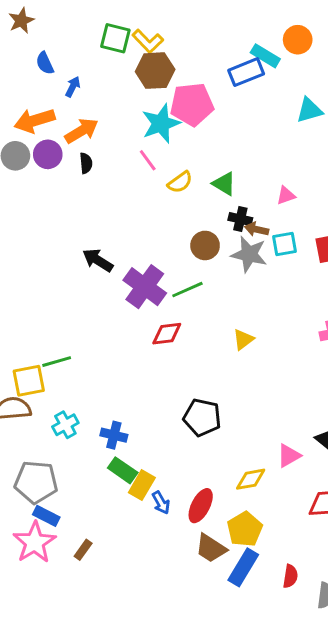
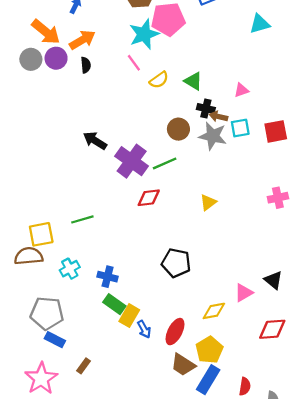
orange arrow: (35, 121) -> (46, 32), turned -124
green line: (57, 362) -> (82, 219), moved
pink star: (35, 542) -> (41, 378), moved

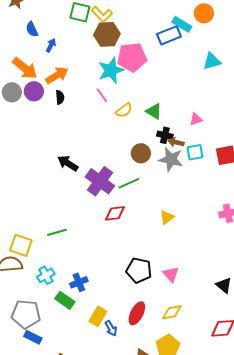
yellow square: (41, 234) -> (21, 245), turned 30
blue cross: (108, 277) -> (79, 282), turned -36
pink triangle: (244, 293) -> (171, 274), moved, turned -42
green rectangle: (114, 304) -> (65, 300), moved
red ellipse: (175, 332) -> (137, 313), moved

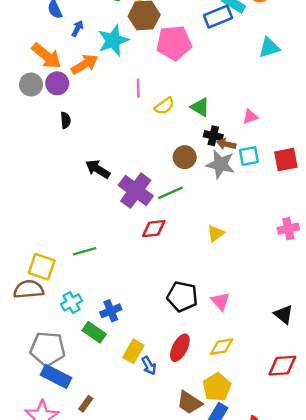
cyan star: (111, 70) -> (113, 40), moved
pink line: (102, 95) -> (138, 88), turned 35
black semicircle: (60, 97) -> (66, 120), moved
blue rectangle: (33, 337) -> (56, 376), size x1.4

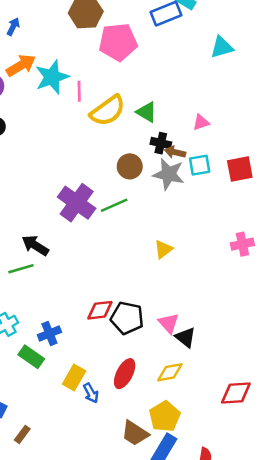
cyan star: (113, 40) -> (52, 77), moved
yellow semicircle: (164, 106) -> (108, 111), size x1.6
black arrow: (98, 169) -> (35, 245), moved
red diamond: (154, 229) -> (100, 310), moved
black triangle: (284, 314) -> (185, 337), moved

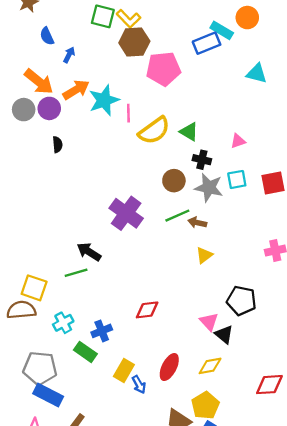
cyan triangle: (222, 47) -> (257, 73), turned 30
brown arrow: (175, 152) -> (197, 223), moved
green line: (114, 205) -> (177, 216), moved
black pentagon: (127, 318) -> (241, 301), moved

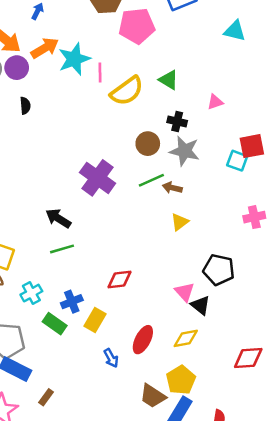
green triangle: (189, 132) -> (169, 80), moved
cyan square: (237, 179) -> (237, 161), moved, turned 30
green line: (76, 273) -> (62, 249), moved
yellow rectangle: (124, 371) -> (95, 320), moved

